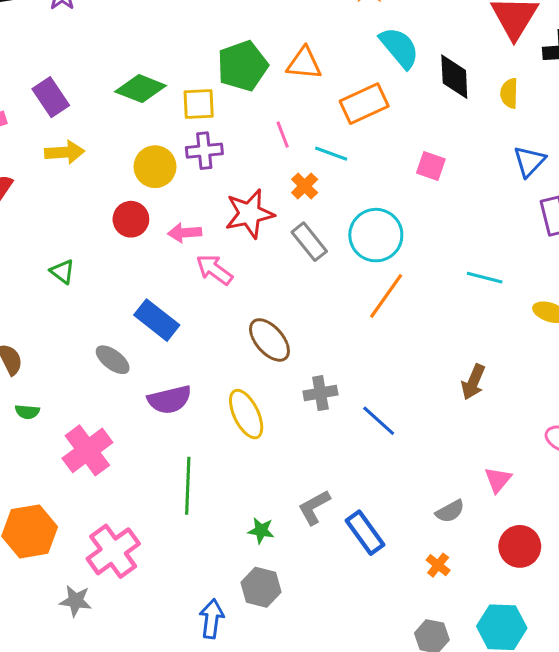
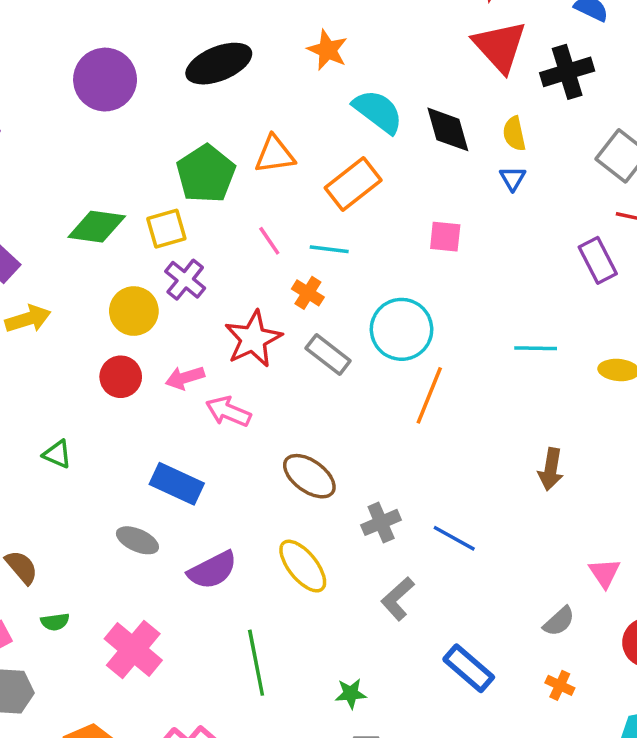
purple cross: (204, 151) -> (185, 280), turned -32
blue triangle: (529, 161) -> (513, 178), moved, size x0.7
gray L-shape: (314, 507) -> (398, 599), moved

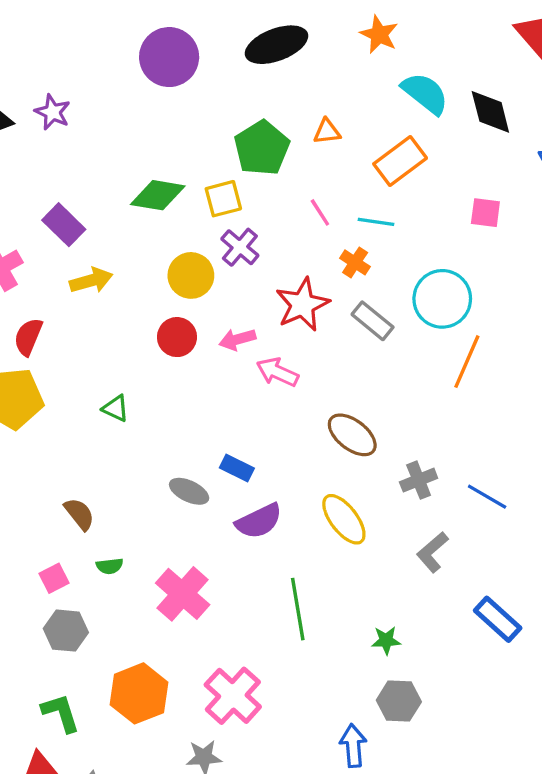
orange triangle: (275, 155) -> (327, 132), size x0.7
blue rectangle: (177, 484) -> (237, 468), moved, size x0.7

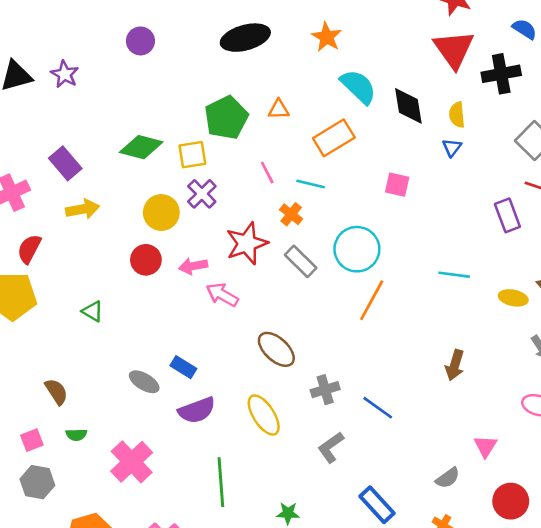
purple circle: (169, 57) -> (140, 41), moved, size x0.6

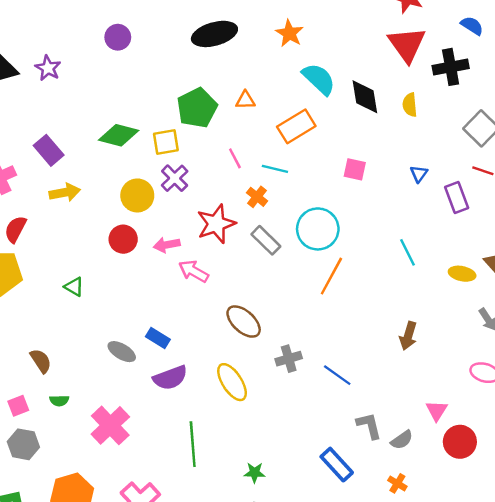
blue triangle: (452, 148) -> (419, 174), moved
cyan line: (454, 275) -> (407, 252), turned 56
gray L-shape: (331, 447) -> (369, 426), moved, turned 112
red circle: (511, 501) -> (460, 442), moved

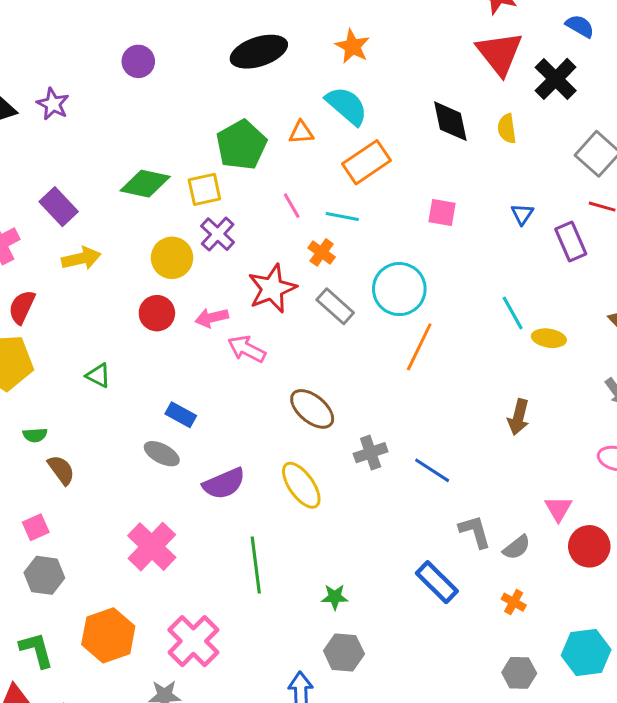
black cross: (451, 67) -> (556, 79), turned -32
cyan semicircle: (319, 79) -> (347, 106), moved
yellow ellipse: (462, 274) -> (549, 338), moved
blue rectangle: (158, 338) -> (181, 415), moved
green semicircle: (59, 401) -> (35, 435), moved

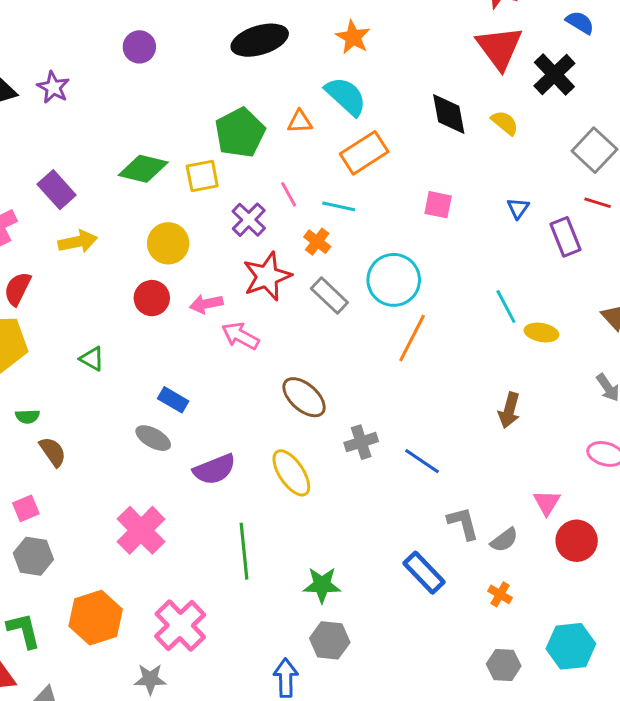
yellow semicircle: (507, 129) -> (505, 123), turned 136
purple cross: (218, 234) -> (249, 220), moved
green star: (335, 597) -> (322, 585), size x1.4

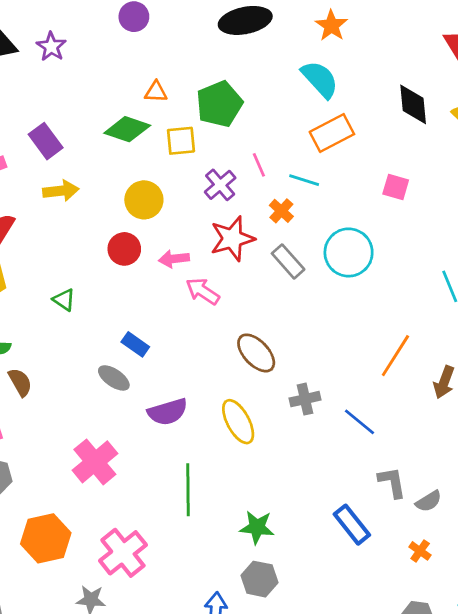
orange triangle: (300, 122) -> (156, 92), moved
orange line: (412, 338) -> (395, 356), moved

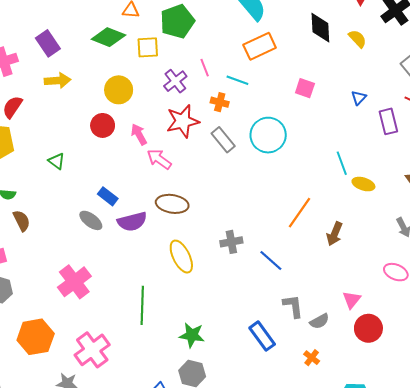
orange cross: (281, 211) -> (220, 102), turned -30
pink arrow: (174, 259) -> (139, 134), turned 65
brown ellipse: (256, 353) -> (172, 204), moved, turned -40
purple semicircle: (168, 412) -> (132, 222), moved

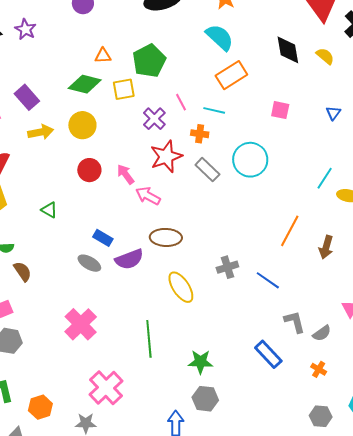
yellow circle: (119, 90) -> (82, 125), moved
cyan line: (342, 163) -> (325, 178), turned 60
orange hexagon: (36, 337) -> (40, 407), moved, size x0.7

